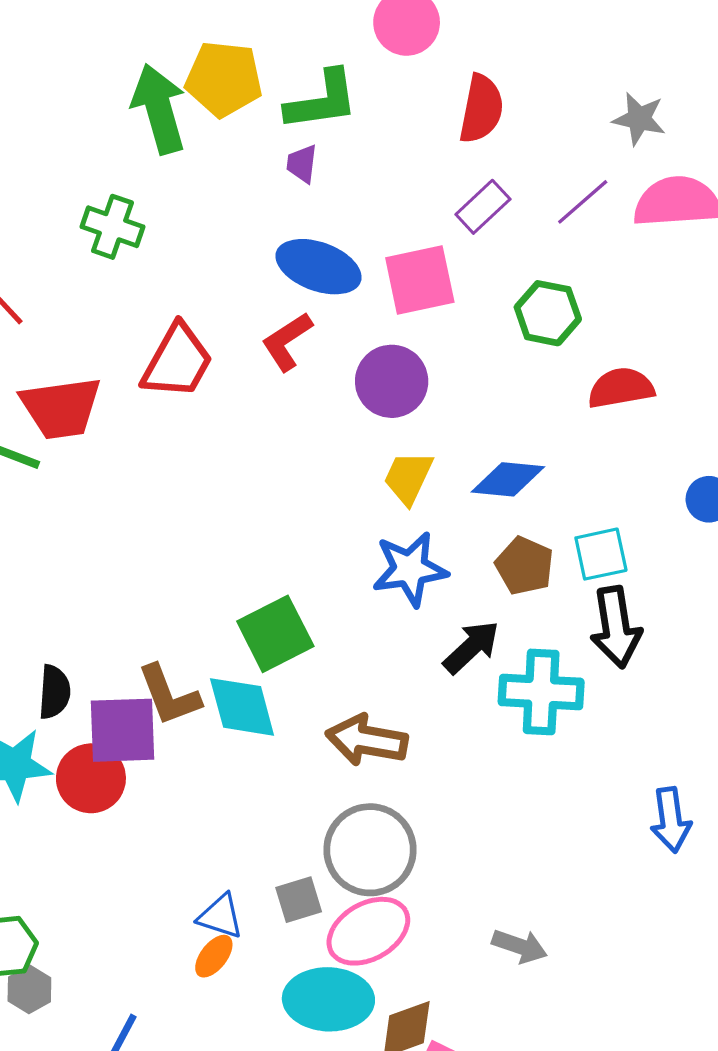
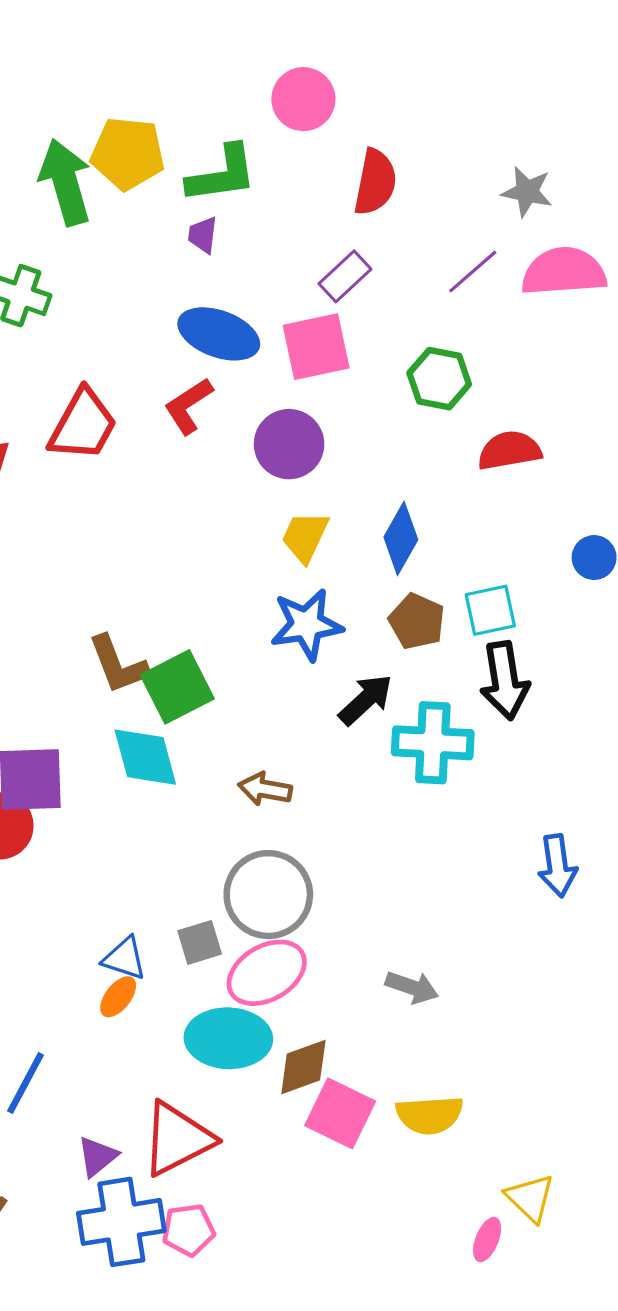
purple rectangle: (483, 207) -> (345, 276), moved
blue diamond: (508, 479) -> (401, 538), turned -66
brown L-shape: (169, 695) -> (118, 665), moved
brown arrow: (367, 740) -> (265, 789), size x0.7

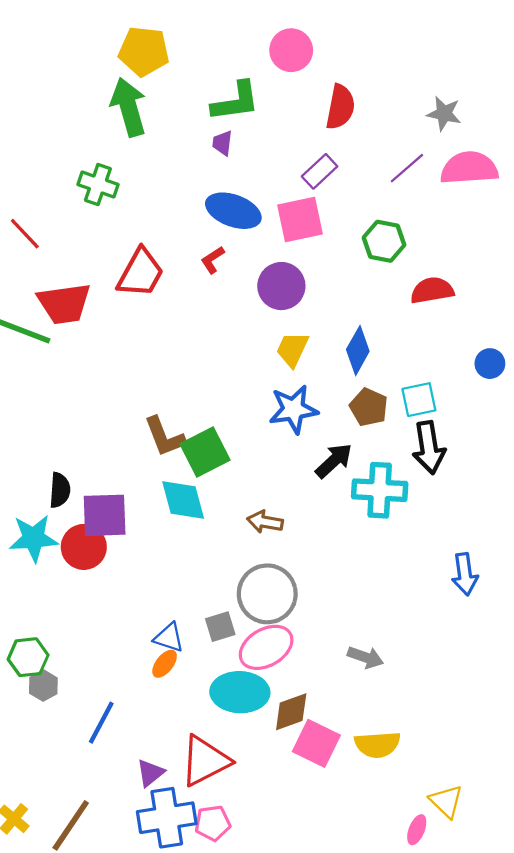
yellow pentagon: (128, 153) -> (144, 51), moved
red L-shape: (188, 406) -> (213, 260), size x0.7

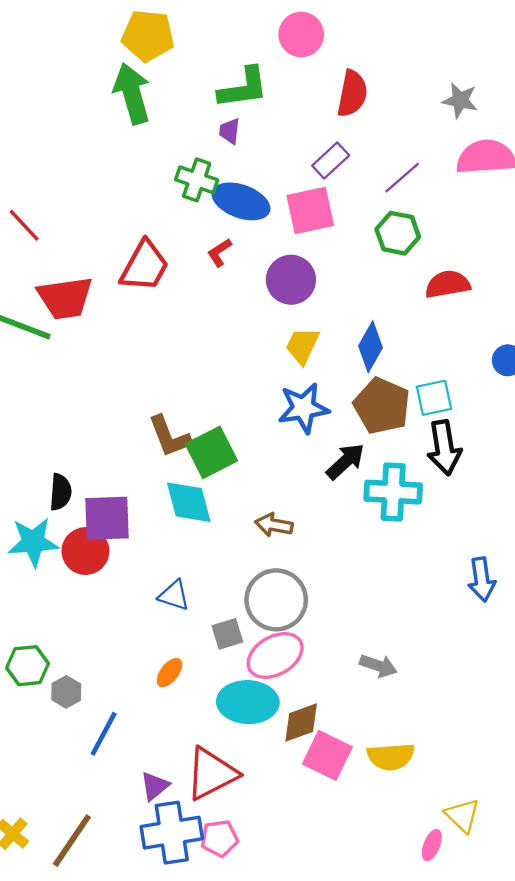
purple line: (407, 168) -> (402, 178), moved
green cross: (98, 184) -> (197, 180), moved
brown pentagon: (369, 407) -> (382, 406), size x1.4
blue triangle: (169, 638) -> (174, 595), moved
gray hexagon: (43, 686) -> (66, 692), moved

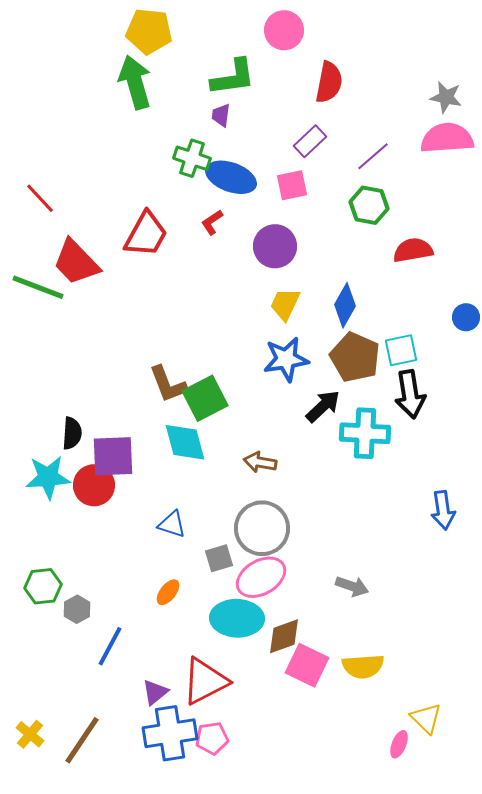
gray star: (460, 100) -> (446, 97), moved
pink square: (310, 210) -> (292, 185), size x0.7
red trapezoid: (65, 298) -> (76, 262), turned 54

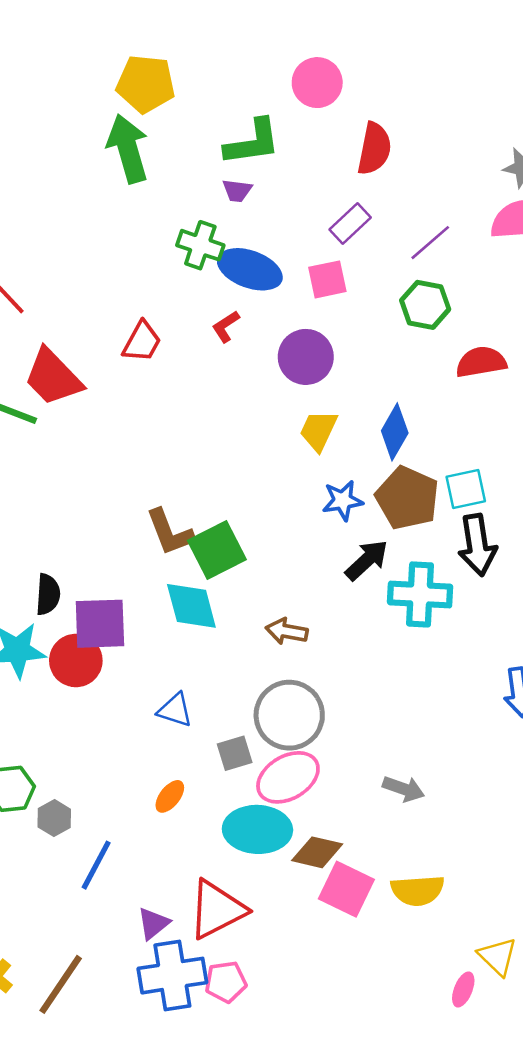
purple trapezoid: (221, 115) -> (237, 191), turned -90
red trapezoid: (146, 234) -> (142, 342), size x0.7
blue star: (286, 359) -> (343, 500), moved, size x0.7
brown diamond: (284, 636) -> (317, 852), turned 33

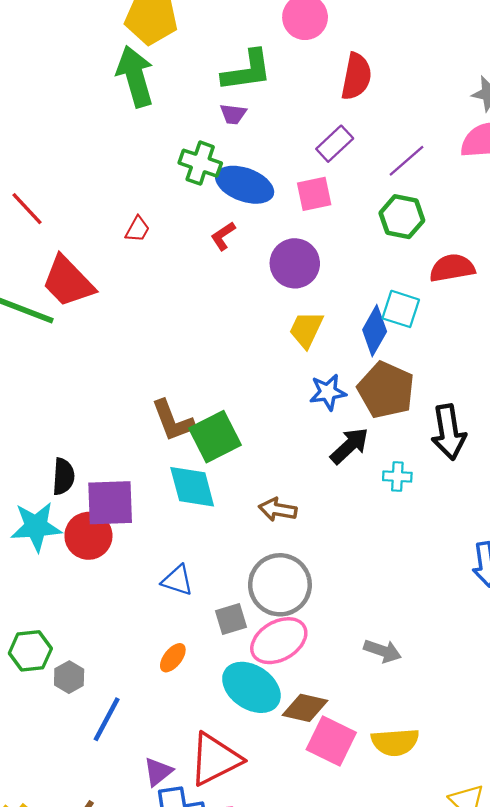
red trapezoid: (142, 342) -> (137, 229), moved, size x0.7
cyan square: (466, 489) -> (401, 309), moved, turned 30
cyan cross: (420, 594) -> (397, 477), size x0.5
cyan ellipse: (257, 829) -> (251, 687), turned 32

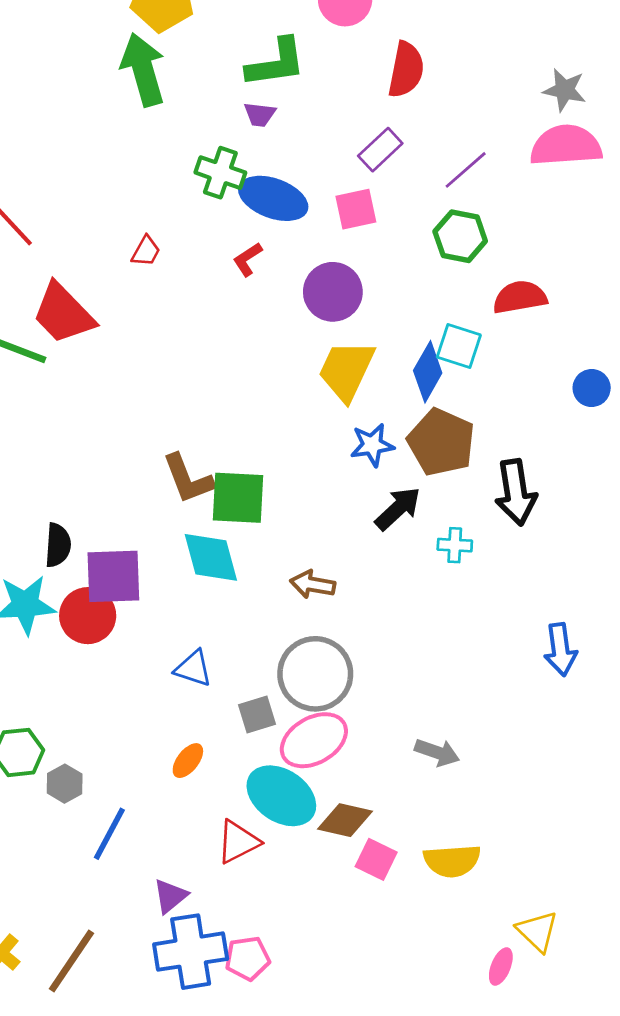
yellow trapezoid: (306, 329) -> (346, 370), size x1.4
green square: (215, 437) -> (238, 498), turned 30
pink square: (331, 741) -> (376, 859), size x0.7
red triangle: (215, 759) -> (238, 842), moved, size x0.7

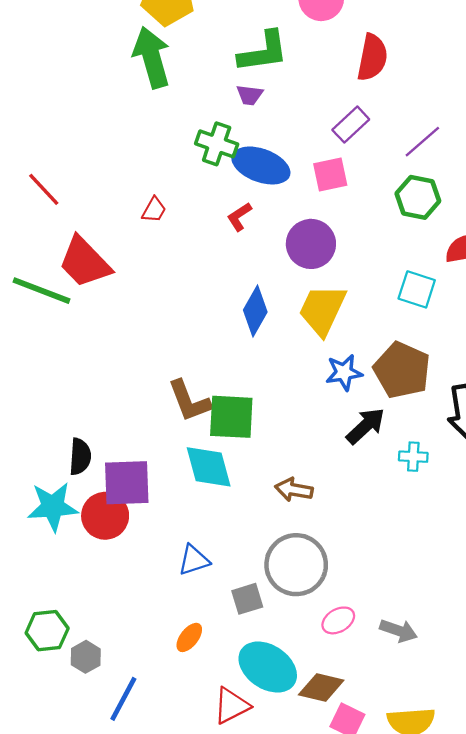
blue diamond: (428, 372) -> (255, 311), moved
blue triangle: (193, 668) -> (194, 560), turned -36
pink ellipse: (314, 740) -> (338, 620), moved, size x0.6

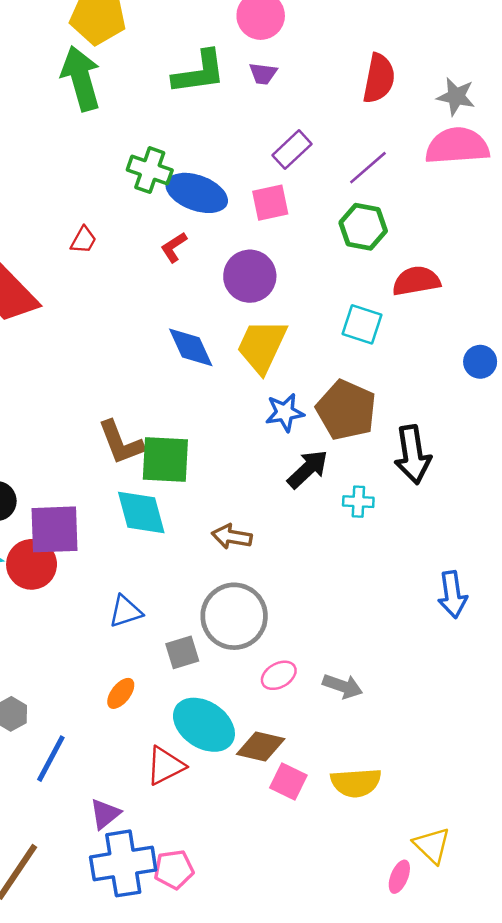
red semicircle: (372, 57) -> (379, 78), moved
purple trapezoid: (250, 95) -> (263, 74), moved
blue diamond: (255, 311) -> (191, 347), turned -54

